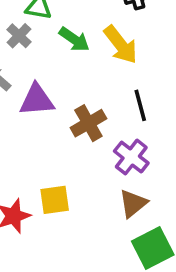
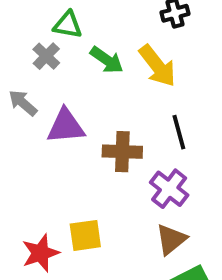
brown cross: (88, 123) -> (122, 152), turned 32

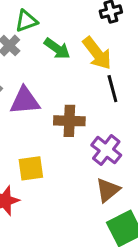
green triangle: (68, 25) -> (26, 21), turned -30
black line: (179, 132) -> (112, 89), moved
yellow square: (85, 235) -> (31, 168), moved

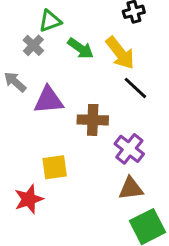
black line: (112, 89) -> (135, 88), turned -32
brown triangle: (108, 190) -> (131, 189), turned 32

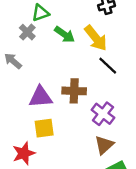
purple triangle: (49, 100) -> (41, 97), moved
brown triangle: (131, 189) -> (104, 145), turned -35

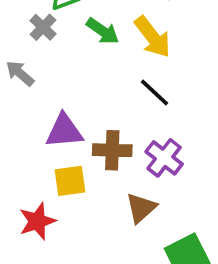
black line: (108, 66) -> (154, 93), moved
brown cross: (74, 91) -> (112, 150), moved
brown triangle: (104, 145) -> (141, 208), moved

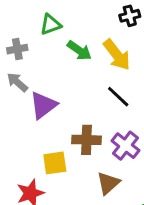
gray cross: (43, 27) -> (17, 49), moved, turned 36
purple triangle: (64, 131) -> (43, 105), moved, turned -32

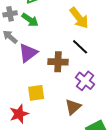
green arrow: (79, 50) -> (30, 20), moved
brown cross: (87, 140) -> (58, 62), moved

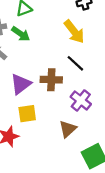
purple triangle: (28, 53) -> (21, 84), moved

